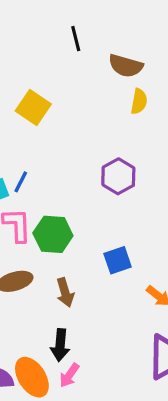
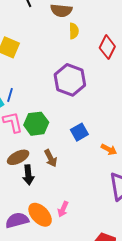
purple hexagon: (118, 176) -> (70, 80), size x1.4
black arrow: (60, 345) -> (28, 175), moved

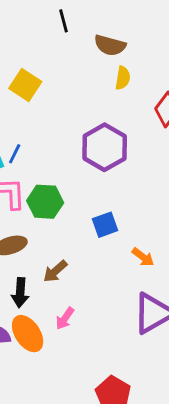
brown arrow: (51, 158) -> (55, 271), moved, turned 66
black arrow: (28, 175) -> (20, 293), moved
pink arrow: (63, 209) -> (65, 318), moved

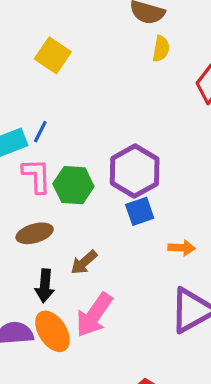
purple hexagon: (105, 147) -> (135, 171), moved
orange arrow: (143, 257) -> (182, 248), turned -35
pink arrow: (65, 318) -> (94, 315), size x1.8

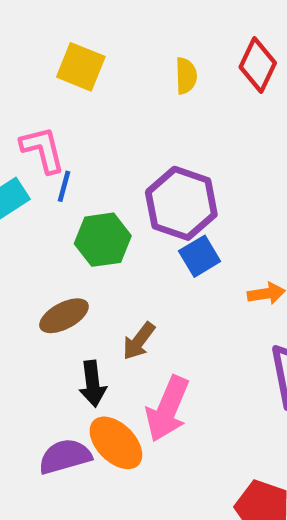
yellow semicircle: (161, 49) -> (186, 76), moved
yellow square: (53, 55) -> (81, 67), moved
blue line: (40, 132) -> (64, 186), moved
pink L-shape: (37, 176) -> (43, 150), moved

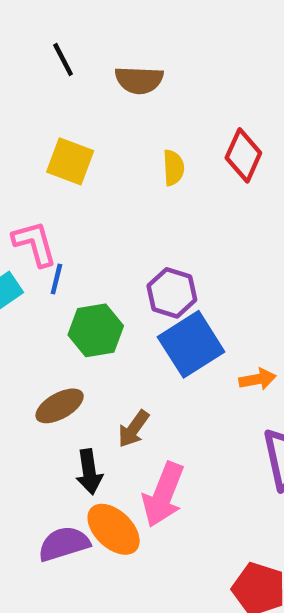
purple hexagon: (181, 203) -> (172, 293), size x0.7
blue square: (200, 256) -> (191, 344), size x1.6

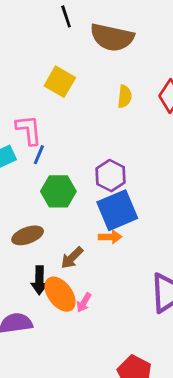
brown semicircle: (139, 80) -> (112, 37), size x1.4
orange arrow: (257, 379) -> (110, 237), moved
pink arrow: (163, 495) -> (84, 303), size x0.5
orange ellipse: (114, 529) -> (60, 294), moved

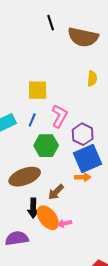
yellow square: (60, 82) -> (38, 90), moved, turned -30
pink L-shape: (29, 130) -> (59, 116), moved, turned 35
brown ellipse: (28, 235) -> (25, 177), size x1.4
pink arrow: (84, 303) -> (65, 223), turned 48

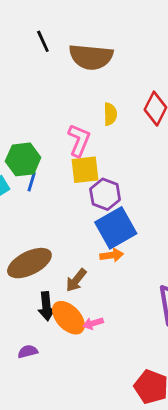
yellow square: (38, 90) -> (85, 170), moved
pink L-shape: (59, 116) -> (79, 140), moved
green hexagon: (46, 146) -> (23, 159), moved
purple semicircle: (17, 238) -> (28, 352), size x0.6

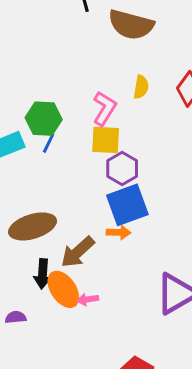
brown arrow: (76, 280) -> (78, 252), size x1.4

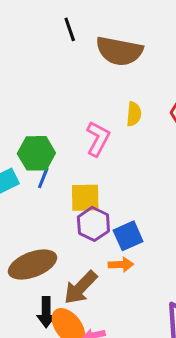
yellow square: (106, 140) -> (85, 198), moved
purple hexagon: (122, 169) -> (93, 224), moved
blue square: (127, 205) -> (128, 236), size x0.7

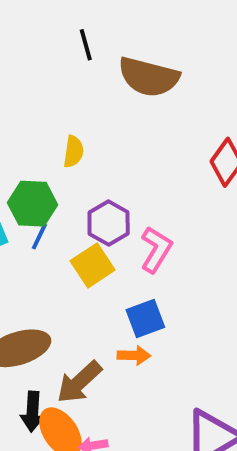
yellow semicircle: (134, 114) -> (73, 152), moved
pink L-shape: (98, 139) -> (156, 250), moved
yellow square: (85, 198) -> (93, 265), turned -36
purple hexagon: (93, 224) -> (109, 223), moved

